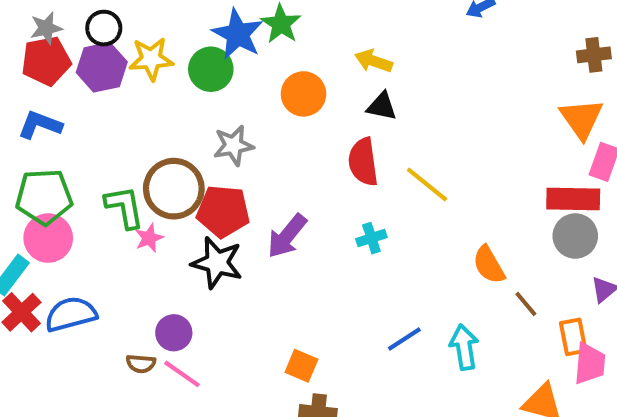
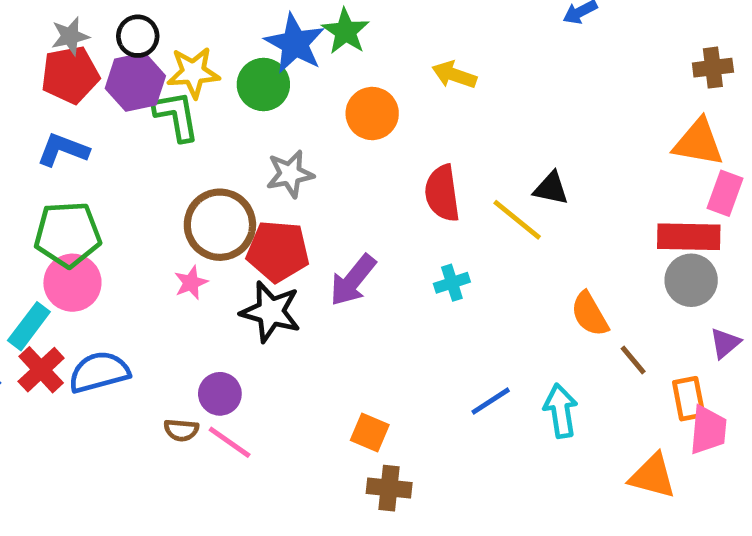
black triangle: (382, 106) -> (551, 188), moved
orange triangle: (581, 119) -> (698, 143), turned -45
green L-shape: (124, 207) -> (176, 116), moved

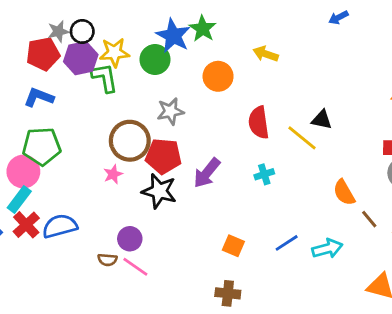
gray star: (70, 36) -> (58, 31), moved
pink circle: (72, 283) -> (23, 172), moved
cyan arrow: (561, 411) -> (327, 249), turned 84
orange square: (370, 433) -> (233, 246), moved

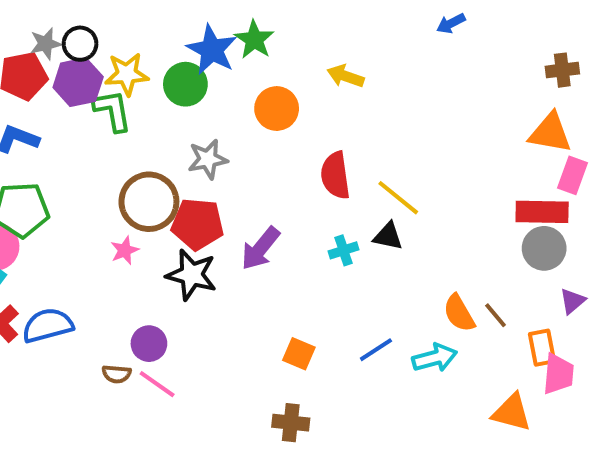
black triangle: (322, 120) -> (388, 236), moved
orange semicircle: (344, 193) -> (459, 313), moved

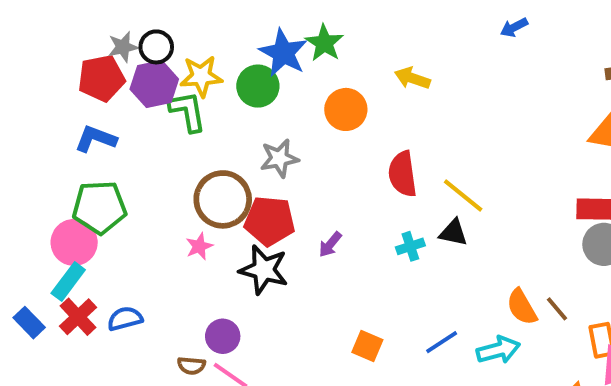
purple arrow: (260, 248) -> (330, 244), size x0.6
blue semicircle: (48, 325) -> (125, 319), size x0.7

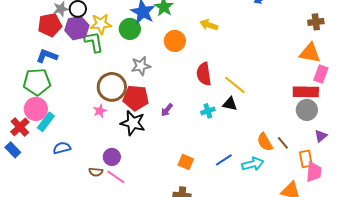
green pentagon: (100, 207) -> (37, 82), moved
cyan rectangle: (68, 282) -> (46, 122), moved
red cross: (78, 317) -> (20, 127), moved

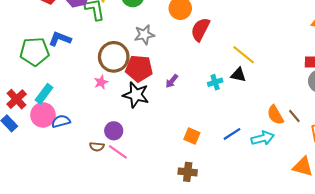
blue L-shape: (47, 56) -> (60, 39), moved
red semicircle: (204, 74) -> (200, 29), moved, turned 35
pink circle: (36, 109) -> (43, 115), moved

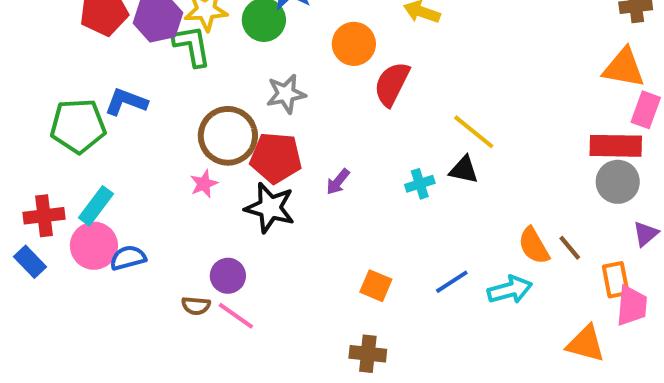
red cross: (17, 99) -> (44, 216), turned 36

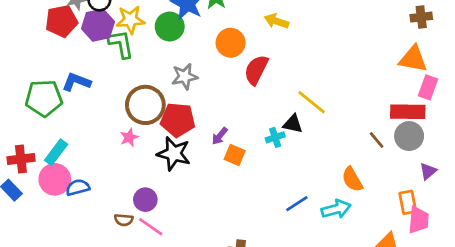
black triangle: (464, 170) -> (293, 124), moved
brown line: (570, 248) -> (377, 140), moved
orange square: (376, 286) -> (235, 155), moved

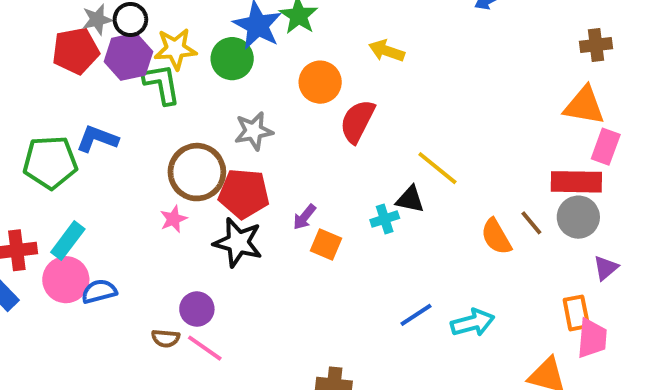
orange semicircle: (352, 179) -> (496, 237), moved

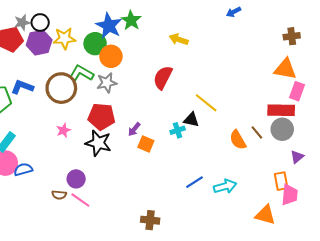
orange circle: (320, 82) -> (111, 56), moved
green L-shape: (162, 84) -> (81, 73), moved, turned -50
brown circle: (197, 172) -> (61, 88), moved

